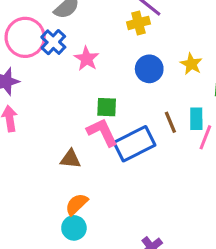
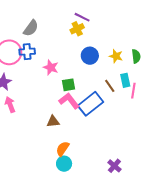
blue cross: (53, 42) -> (27, 52), turned -35
pink star: (87, 59) -> (51, 67), moved
yellow star: (191, 64) -> (116, 56), moved

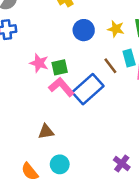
pink star: (51, 67) -> (39, 63), moved
brown triangle: (53, 121) -> (46, 132), moved
orange semicircle: (63, 149) -> (30, 171), moved, turned -70

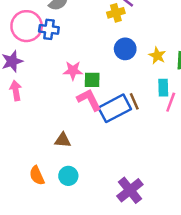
pink star: (39, 63) -> (73, 71), turned -30
brown line: (110, 66) -> (134, 101), moved
purple cross: (122, 163) -> (130, 190), size x1.5

